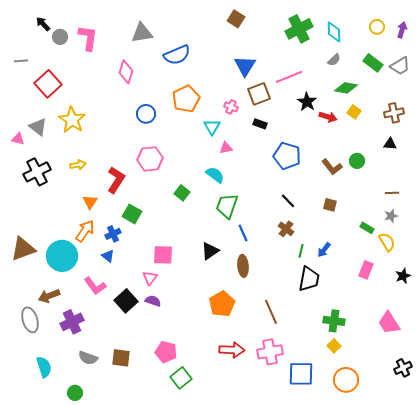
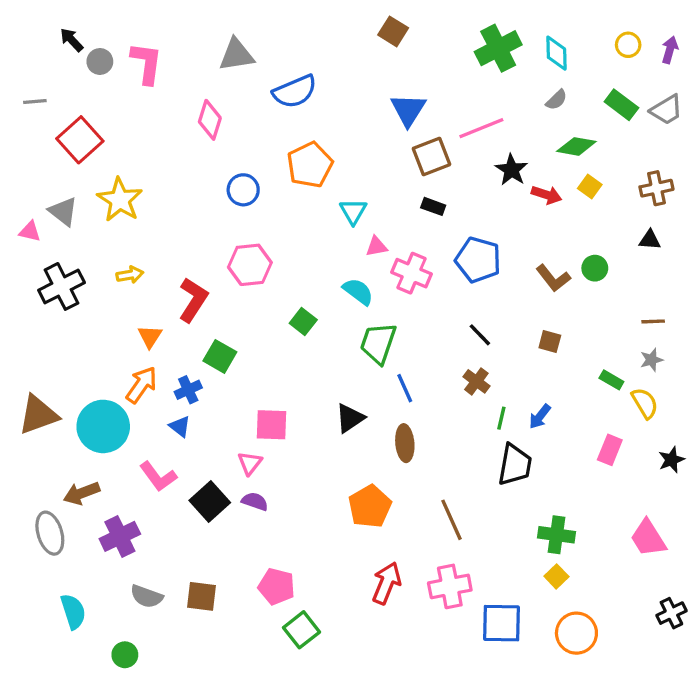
pink cross: (231, 107) -> (411, 273), moved, size x1.6
red arrow: (232, 350) -> (386, 583), turned -70

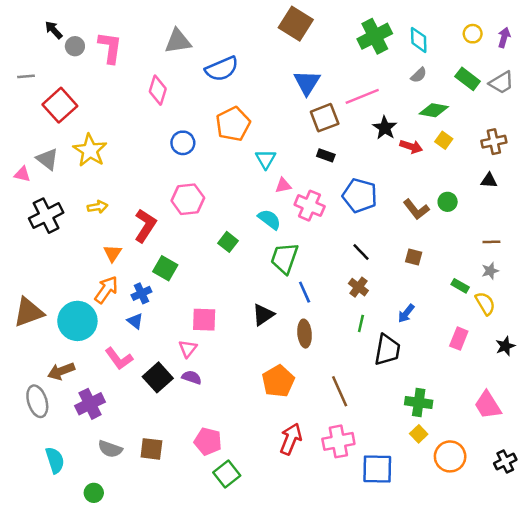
brown square: (393, 31) -> (296, 24), size x1.5
green line: (501, 418) -> (361, 323), moved
orange circle: (576, 633) -> (450, 456), moved

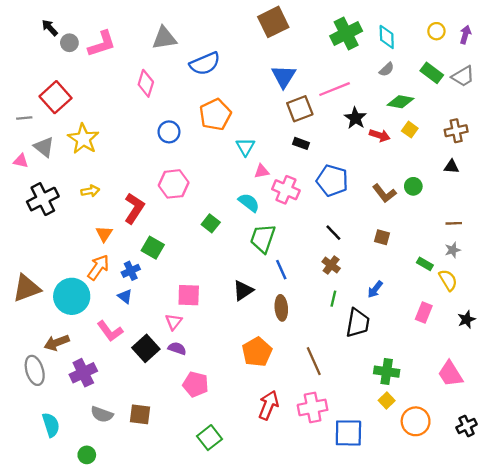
brown square: (296, 24) -> (273, 22), turned 32
pink L-shape: (110, 47) -> (102, 44), turned 64
gray line: (26, 76) -> (24, 118), moved
pink pentagon: (208, 441) -> (196, 384), moved

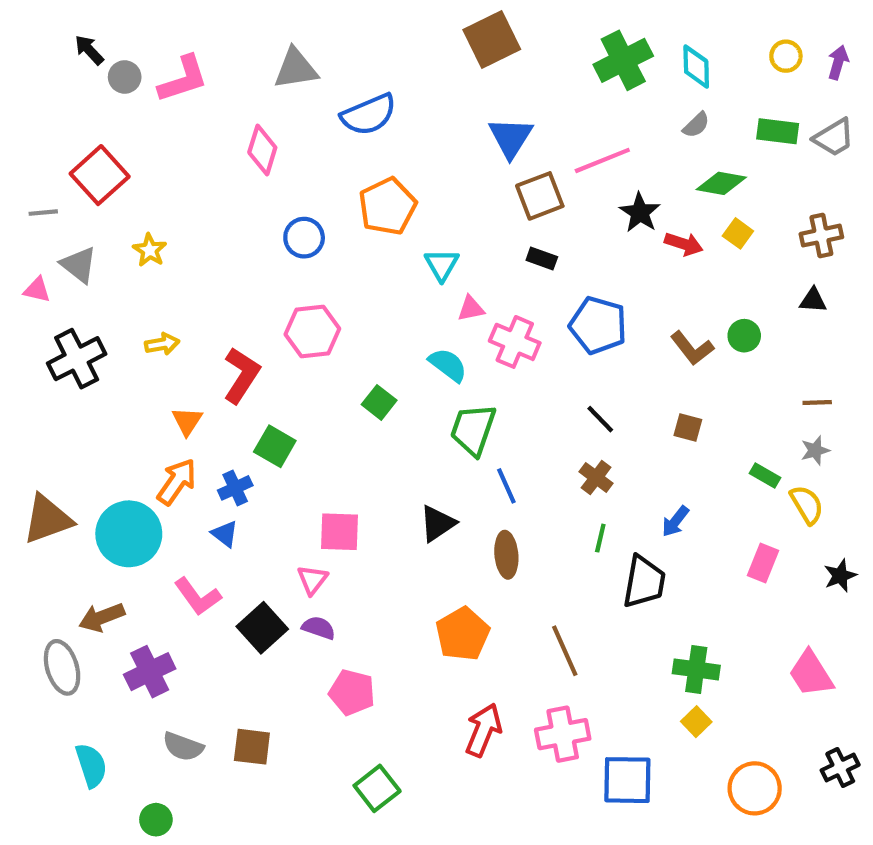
green rectangle: (432, 73) -> (778, 131), turned -30
yellow star: (83, 139) -> (150, 250), size x0.6
orange circle: (416, 421) -> (755, 788), moved

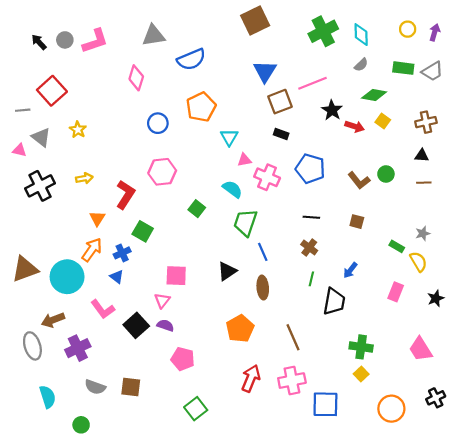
black arrow: (89, 50) -> (39, 42), moved
brown line: (817, 402) -> (424, 183), moved
black line: (600, 419) -> (311, 217), turned -42

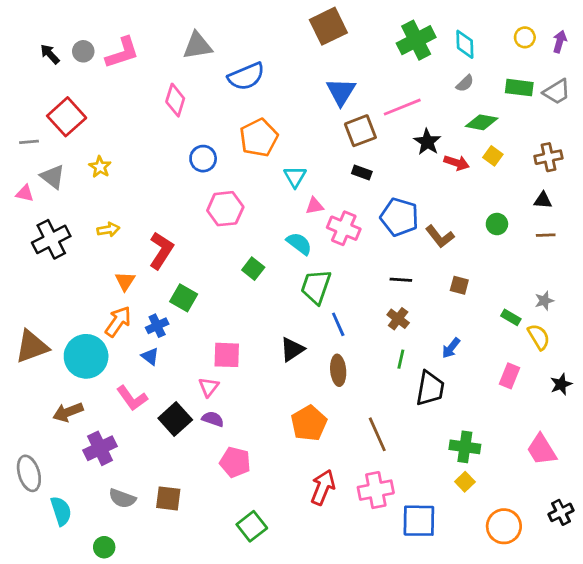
pink hexagon: (162, 172) -> (225, 209), moved
brown L-shape: (359, 180) -> (440, 237), moved
gray ellipse: (32, 346) -> (29, 473), moved

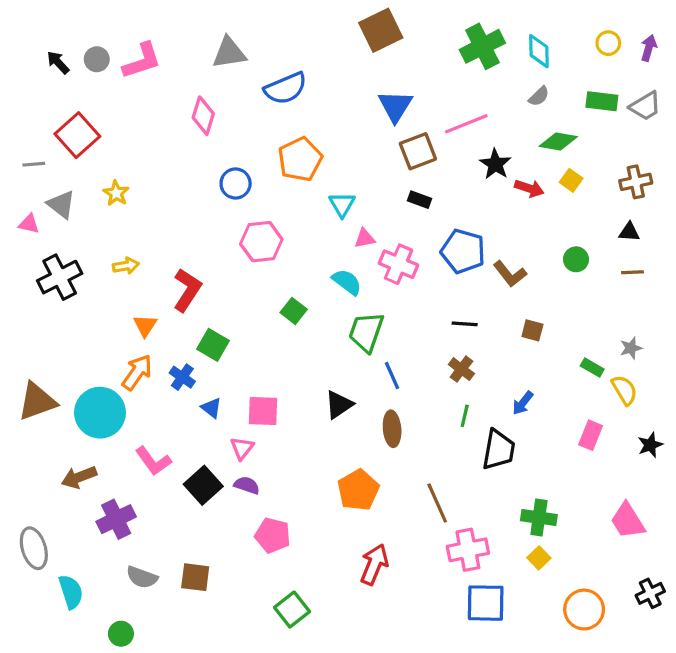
blue cross: (157, 326) -> (182, 377), turned -30
blue triangle: (150, 356) -> (211, 408), moved
pink cross: (376, 490) -> (468, 550), moved

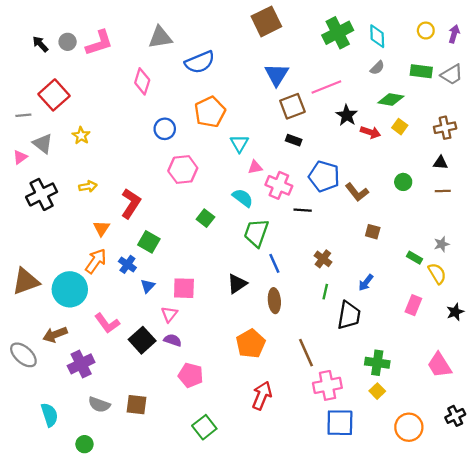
pink triangle: (29, 224) -> (20, 157), turned -49
black line: (465, 324) -> (303, 210), moved
blue triangle: (211, 408) -> (148, 286), turned 35
gray ellipse: (34, 548) -> (23, 355), moved, turned -32

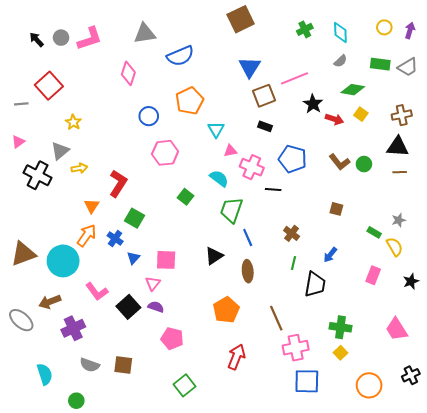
green cross: (338, 33) -> (305, 29), size x0.6
gray triangle: (43, 144) -> (60, 151), moved, turned 42
black triangle: (441, 163) -> (398, 147), size x1.6
brown L-shape: (357, 192) -> (339, 162), moved
black cross: (42, 194) -> (38, 175), turned -36

